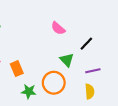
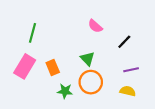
green triangle: (67, 60) -> (87, 59), moved
yellow semicircle: (90, 91) -> (128, 91), turned -72

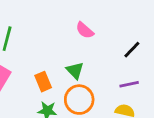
black line: (124, 42) -> (132, 50), moved
orange rectangle: (53, 68) -> (43, 82), moved

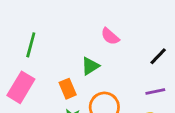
green triangle: (75, 70) -> (90, 66), moved, turned 42

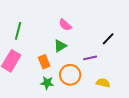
pink semicircle: (110, 36) -> (65, 25), moved
purple line: (155, 92) -> (90, 58), moved

